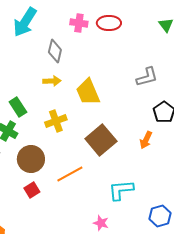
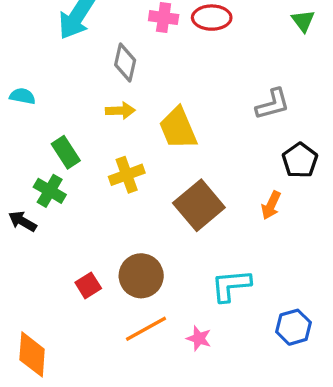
brown circle: (31, 159) -> (141, 276), moved
orange line: (70, 174) -> (146, 329), moved

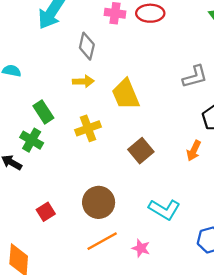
brown square: (199, 205) -> (141, 151), size x0.7
red square: (88, 285) -> (46, 212), moved
cyan L-shape: (231, 285) -> (164, 209), turned -144

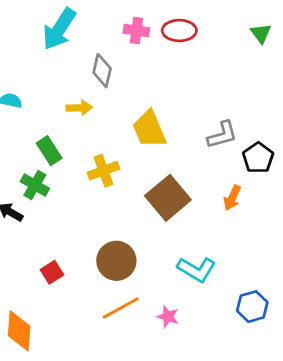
gray L-shape: (195, 77) -> (222, 135), moved
yellow arrow: (83, 81) -> (79, 108), moved
brown square: (141, 151) -> (168, 198), size x1.4

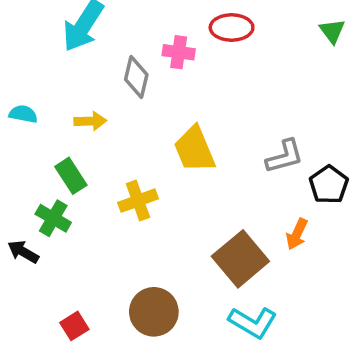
pink cross: (136, 30) -> (179, 52), moved
yellow arrow: (79, 108) -> (90, 121), moved
brown square: (168, 198) -> (240, 259), moved

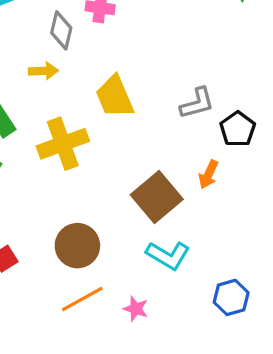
yellow arrow: (90, 121) -> (43, 71), moved
yellow cross: (138, 201) -> (63, 144), size x1.4

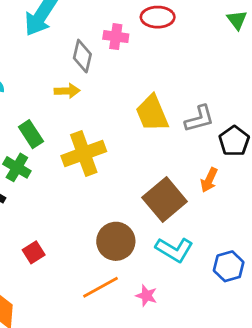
yellow trapezoid: (115, 97) -> (152, 113), moved
brown circle: (77, 246) -> (116, 241), moved
blue hexagon: (231, 297) -> (229, 266), moved

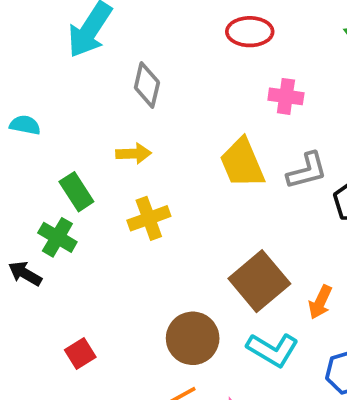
pink cross: (116, 37) -> (286, 96), moved
yellow arrow: (67, 91) -> (134, 154), moved
yellow cross: (84, 154) -> (149, 218), size x0.7
orange arrow: (209, 180) -> (320, 302), moved

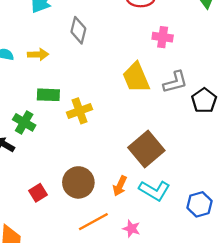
yellow arrow: (134, 154) -> (38, 54), moved
green rectangle: (76, 192) -> (48, 95), moved, turned -55
orange arrow: (320, 302) -> (120, 186), moved
brown circle: (193, 338) -> (78, 182), moved

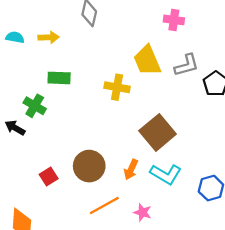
yellow cross: (80, 111) -> (117, 87), moved, turned 30

